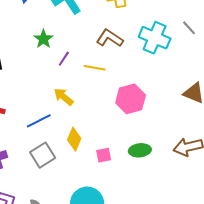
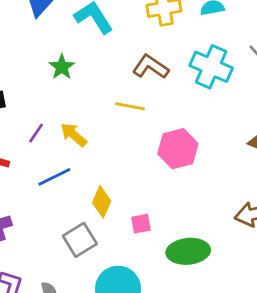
purple line: (64, 59) -> (36, 133), moved
yellow arrow: (64, 97) -> (74, 135), moved
green ellipse: (140, 150) -> (188, 251), moved, size x1.4
gray square: (43, 155) -> (80, 240), moved

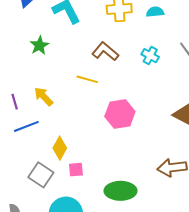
cyan cross: (211, 67) -> (150, 56), size x0.6
purple line: (36, 133) -> (15, 102), moved, turned -56
pink square: (141, 224) -> (76, 170), moved
gray square: (80, 240) -> (41, 175), turned -30

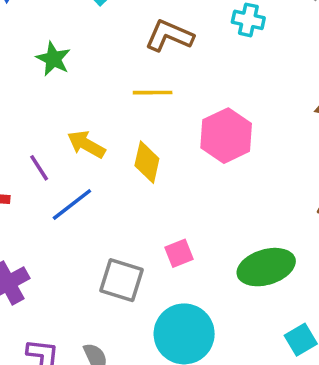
yellow diamond: (60, 148) -> (147, 162), moved

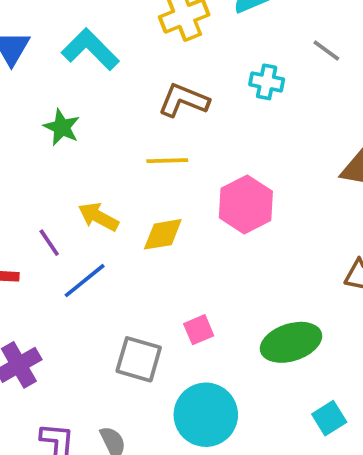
yellow diamond: (147, 162) -> (163, 234), turned 69

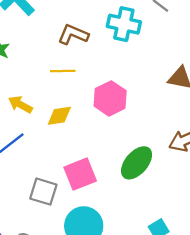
cyan cross: (267, 82) -> (124, 24), size x1.6
pink square: (199, 330) -> (80, 174), size x1.8
green ellipse: (291, 342) -> (137, 163), moved, turned -32

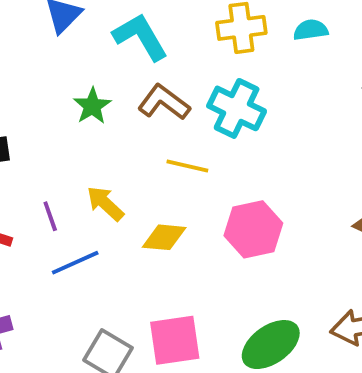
cyan cross: (124, 24) -> (237, 108), moved
brown L-shape: (73, 35) -> (164, 102), moved

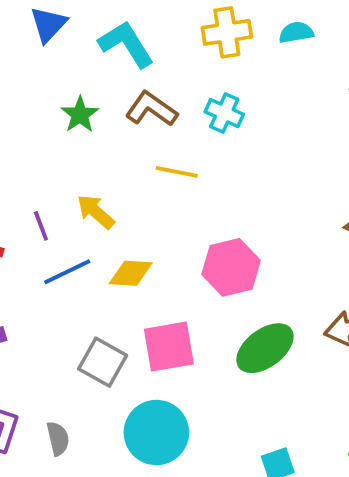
cyan cross: (237, 108) -> (224, 113), size x0.7
pink hexagon: (253, 229) -> (231, 267), moved
yellow diamond: (164, 237) -> (131, 273), moved

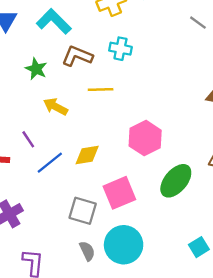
yellow arrow: (96, 212) -> (55, 107), moved
gray semicircle: (58, 439) -> (87, 251), moved

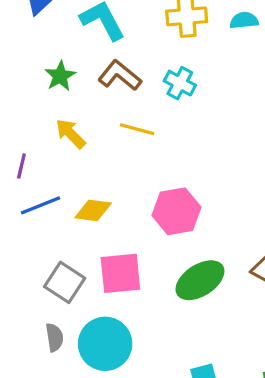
purple line: (28, 139) -> (21, 166), turned 30

